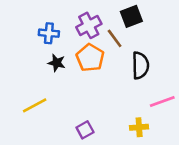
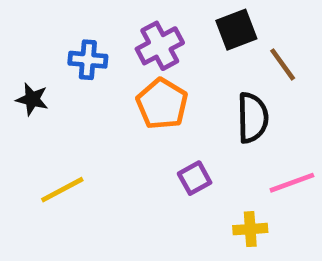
brown line: (115, 38) -> (283, 64), moved
black star: (57, 63) -> (32, 99), moved
purple square: (85, 130) -> (195, 178), moved

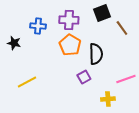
purple cross: (160, 46) -> (69, 20), turned 30
black semicircle: (253, 118) -> (96, 54), moved

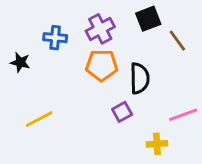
purple cross: (69, 20) -> (100, 29), turned -30
orange pentagon: (70, 45) -> (102, 65), turned -30

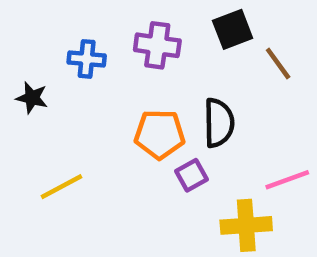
purple cross: (100, 29) -> (157, 45), turned 36
orange pentagon: (102, 65) -> (160, 134), moved
yellow cross: (157, 144) -> (246, 225), size x1.5

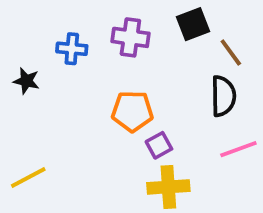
black semicircle: (219, 123) -> (223, 96), moved
yellow line: (62, 187) -> (28, 178), moved
yellow cross: (246, 225) -> (168, 187), moved

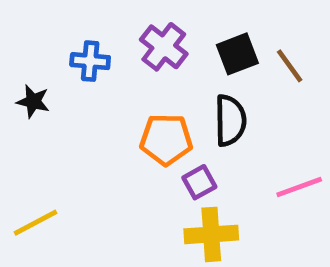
black square: (193, 24) -> (237, 54), moved
purple cross: (130, 37) -> (164, 47), turned 30
black semicircle: (223, 96) -> (230, 120), moved

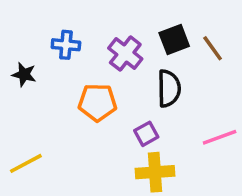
purple cross: (164, 47) -> (125, 54), moved
orange pentagon: (166, 139) -> (97, 102), moved

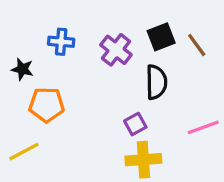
orange pentagon: (97, 102) -> (47, 105), moved

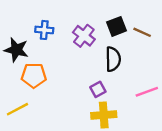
brown line: (197, 45) -> (142, 32), turned -30
black star: (22, 69) -> (16, 50), size x1.5

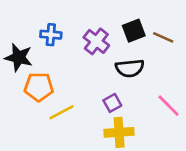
black semicircle: (113, 59) -> (130, 68), turned 85
pink line: (147, 92) -> (169, 106), turned 65
yellow line: (17, 109) -> (62, 112), moved

